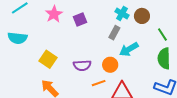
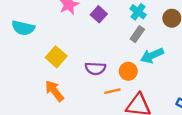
cyan cross: (122, 13) -> (138, 12), moved
purple square: (80, 19) -> (99, 14), turned -32

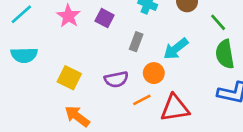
gray rectangle: (137, 34) -> (136, 42), moved

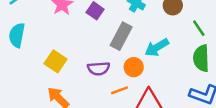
gray rectangle: (136, 42) -> (121, 36), size x1.5
cyan semicircle: (24, 55) -> (17, 35), turned 95

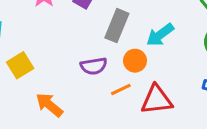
yellow square: (56, 61) -> (20, 65), moved, turned 30

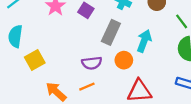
cyan arrow: (160, 35) -> (144, 41), turned 145
orange line: (121, 89) -> (87, 87), moved

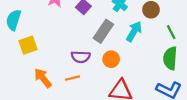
cyan arrow: (144, 41) -> (134, 31), moved

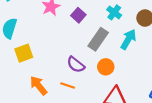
purple semicircle: (81, 57) -> (76, 65), turned 36
orange line: (72, 78) -> (68, 86), turned 32

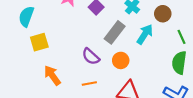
orange line: (68, 86) -> (89, 84), moved, turned -32

